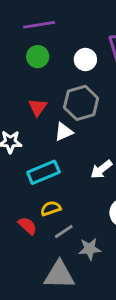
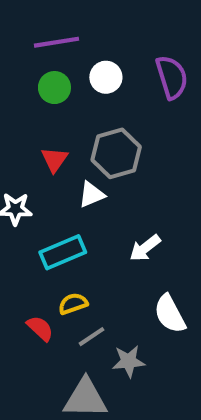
white circle: (85, 59) -> (106, 77), moved

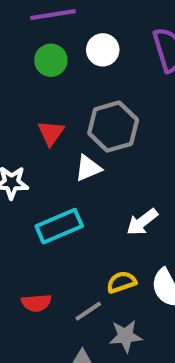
yellow semicircle: (73, 304) -> (121, 282), moved
red semicircle: (40, 328) -> (36, 303), turned 132

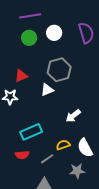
red triangle: (51, 133) -> (21, 76), moved, turned 32
cyan rectangle: (59, 226) -> (31, 132), moved
gray star: (126, 336) -> (77, 171), moved

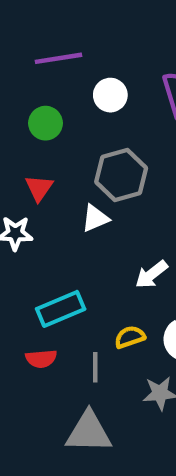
green circle: (29, 38) -> (46, 123), moved
red triangle: (21, 76) -> (39, 188), turned -32
gray line: (47, 159) -> (95, 367), turned -56

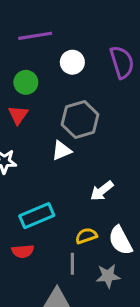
red triangle: (39, 188) -> (18, 115), moved
gray line: (95, 367) -> (72, 264), moved

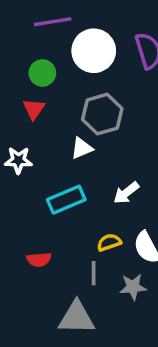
white circle: (72, 62) -> (94, 51), size x1.6
cyan rectangle: (37, 216) -> (66, 200), moved

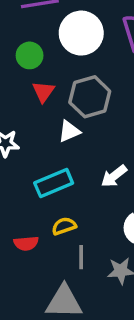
red triangle: (34, 109) -> (43, 92), moved
yellow semicircle: (109, 242) -> (64, 226), moved

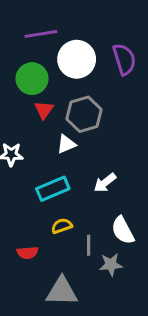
green circle: (30, 55) -> (32, 79), size x1.4
red semicircle: (26, 243) -> (28, 253), moved
gray line: (81, 257) -> (89, 245), moved

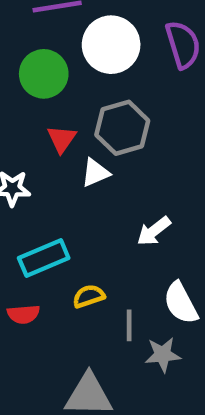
red triangle: (44, 110) -> (62, 139), moved
cyan rectangle: (53, 189) -> (44, 258), moved
red semicircle: (28, 253) -> (23, 314), moved

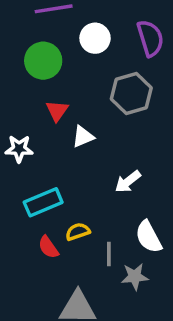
white circle: (111, 45) -> (95, 38), size x0.7
gray hexagon: (122, 128) -> (131, 93), moved
red semicircle: (23, 314) -> (48, 247), moved, turned 60

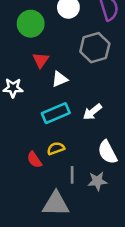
cyan rectangle: (43, 202) -> (56, 113), moved
gray line: (109, 254) -> (72, 175), moved

